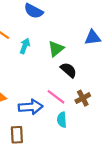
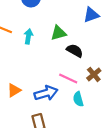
green triangle: (56, 49) -> (58, 33), turned 35

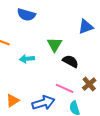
green triangle: (58, 33) -> (55, 45), turned -42
cyan arrow: (28, 36) -> (27, 59), moved, turned -104

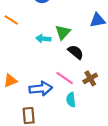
cyan arrow: (27, 59) -> (43, 39), moved

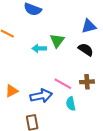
black semicircle: (76, 52) -> (86, 50), moved
brown cross: (90, 78) -> (87, 82), turned 32

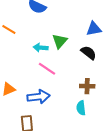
pink line: (63, 84) -> (47, 69), moved
cyan semicircle: (71, 104) -> (81, 108), moved

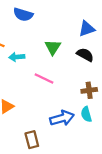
cyan arrow: (41, 48) -> (17, 57), moved
blue arrow: (39, 97) -> (62, 118), moved

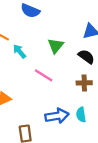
cyan arrow: (17, 57) -> (19, 51), turned 48
brown cross: (89, 90) -> (84, 83), moved

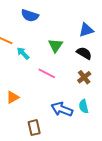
brown cross: (84, 83) -> (84, 77), turned -32
blue arrow: (57, 116) -> (62, 109), turned -145

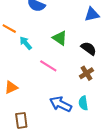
blue triangle: (86, 30) -> (92, 14), moved
green triangle: (55, 46) -> (60, 38), turned -35
brown rectangle: (34, 128) -> (21, 120), moved

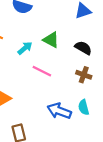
cyan arrow: (26, 43) -> (25, 48), moved, turned 96
brown cross: (86, 73) -> (84, 75), turned -32

